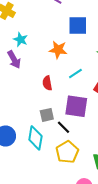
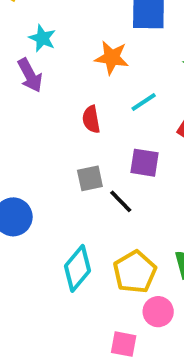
purple square: (76, 106) -> (145, 163), size x0.7
cyan diamond: (35, 138) -> (77, 268), moved, turned 30
yellow pentagon: (67, 152) -> (135, 272), moved

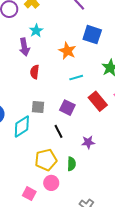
red semicircle: (91, 119) -> (35, 72), moved
black line: (121, 201) -> (58, 131), moved
cyan diamond: (77, 268) -> (22, 127), moved

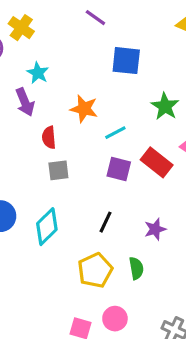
orange star: (67, 51) -> (84, 109), moved
gray square: (38, 107) -> (58, 170), moved
purple square: (67, 108) -> (119, 169), moved
black line: (58, 131) -> (105, 222), turned 64
pink circle: (51, 183) -> (115, 319), moved

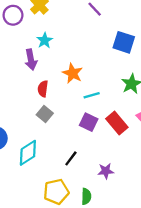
blue square: (126, 61) -> (124, 42), moved
gray square: (58, 170) -> (45, 114), turned 35

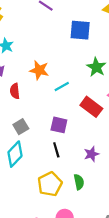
gray square: (45, 114) -> (21, 127), moved, turned 32
purple square: (89, 122) -> (59, 125), moved
black line: (71, 158) -> (56, 150), turned -40

